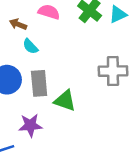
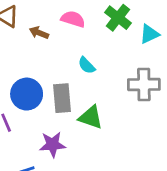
cyan triangle: (118, 14) -> (149, 34), moved
cyan semicircle: (30, 46) -> (87, 65), moved

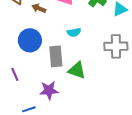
cyan semicircle: (87, 65) -> (74, 32), turned -56
blue circle: (27, 94) -> (30, 40), moved

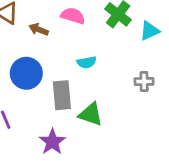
gray cross: (116, 46) -> (144, 81), size x0.6
purple star: (49, 90) -> (52, 142), turned -30

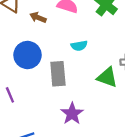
green triangle: (91, 114) -> (107, 77), moved
purple star: (52, 142) -> (72, 114), moved

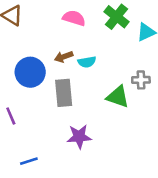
brown arrow: (38, 17) -> (64, 57), moved, turned -42
purple star: (72, 114) -> (79, 137), turned 30

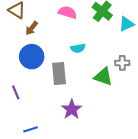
brown arrow: (64, 57) -> (32, 28), moved, turned -32
purple star: (79, 137) -> (72, 109), turned -30

